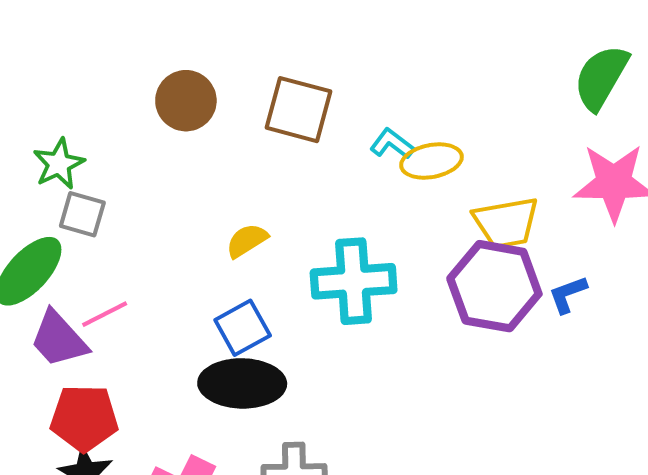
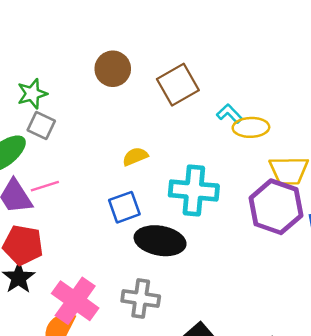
brown square: (299, 110) -> (178, 85), turned 36
black ellipse: (242, 383) -> (160, 241), moved

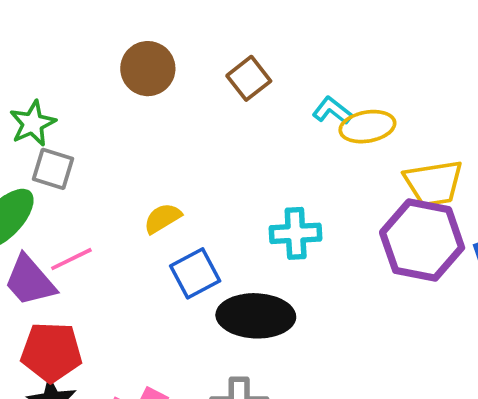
brown square: (178, 85) -> (249, 78), size x0.7
yellow semicircle: (135, 157) -> (163, 218), moved
cyan cross: (194, 190) -> (296, 233), size x0.7

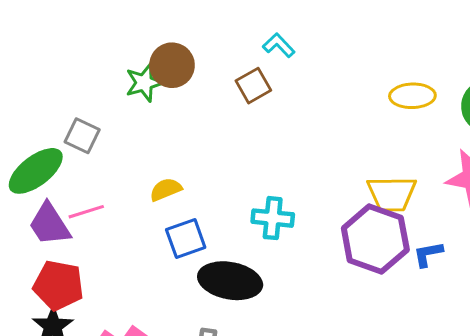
cyan L-shape: (332, 111) -> (279, 45), moved
green star: (33, 123) -> (144, 83), moved
yellow ellipse: (367, 127) -> (412, 96), moved

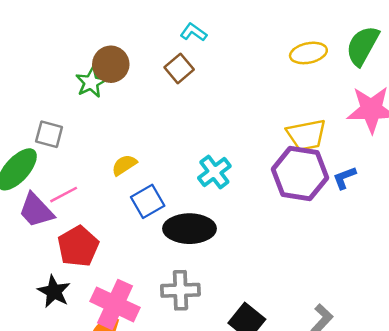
cyan cross: (273, 218) -> (214, 172), turned -32
red pentagon: (58, 285) -> (78, 246), moved, turned -30

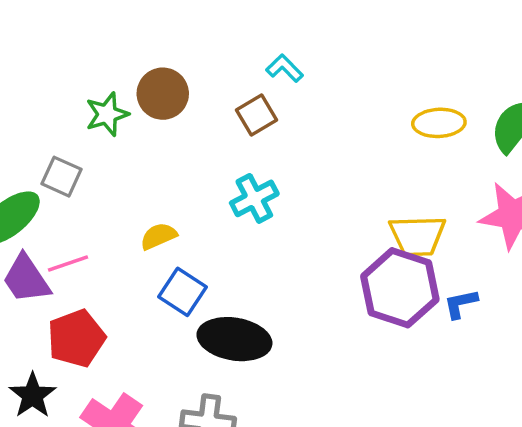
green star: (91, 82) -> (107, 114), moved
cyan cross: (214, 172) -> (254, 198), moved
blue square: (148, 201) -> (183, 292), turned -36

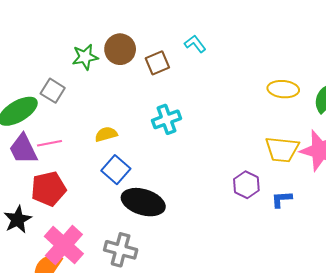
brown square: (256, 115) -> (157, 63), moved
yellow trapezoid: (418, 236) -> (282, 149), moved
purple hexagon: (400, 288) -> (246, 185), size x0.6

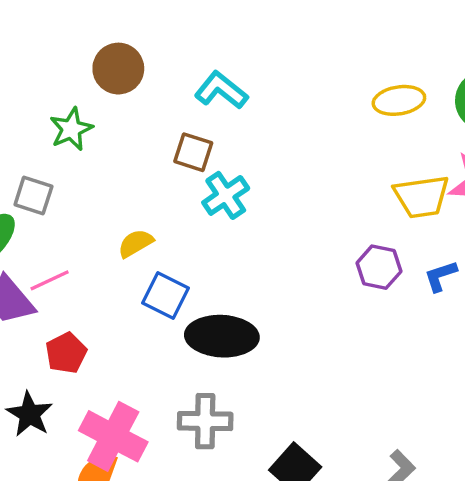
cyan L-shape: (195, 44) -> (221, 90), moved, size x1.4
brown circle: (120, 49) -> (118, 69), moved
brown square: (157, 63) -> (193, 152), moved, turned -35
red pentagon: (48, 189) -> (66, 353), size x0.7

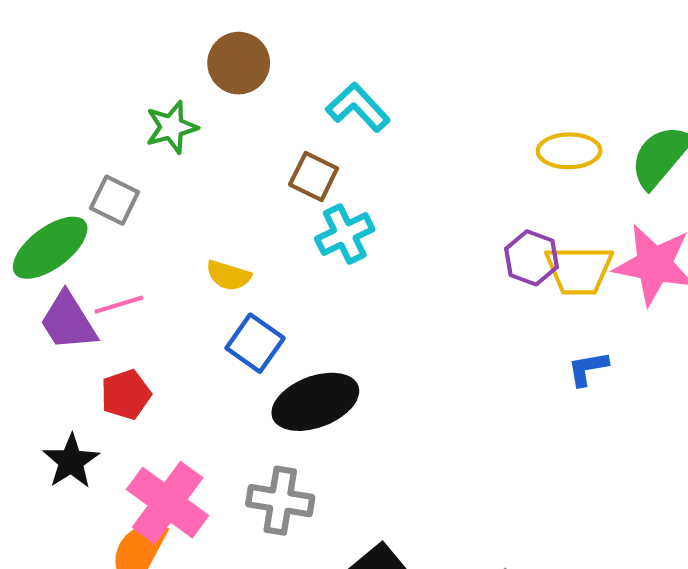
yellow semicircle: (136, 243) -> (228, 275), turned -141
purple hexagon: (379, 267) -> (532, 258), moved
black ellipse: (222, 336) -> (315, 402), turned -32

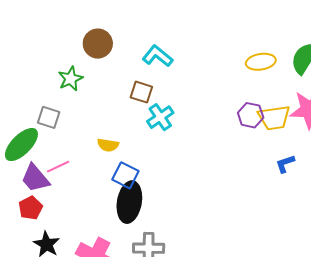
red pentagon: (126, 395) -> (30, 208), moved
black ellipse: (315, 402) -> (129, 202), moved, turned -51

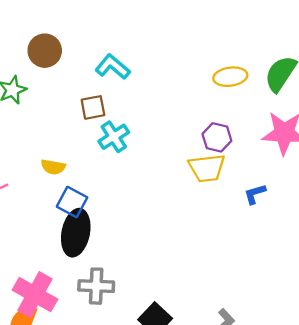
brown square: (141, 92) -> (93, 107), turned -30
yellow trapezoid: (274, 118) -> (207, 168), moved

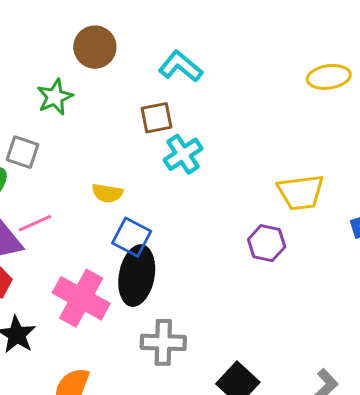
purple hexagon: (217, 137) -> (267, 243), moved
pink cross: (35, 295) -> (81, 298), moved

